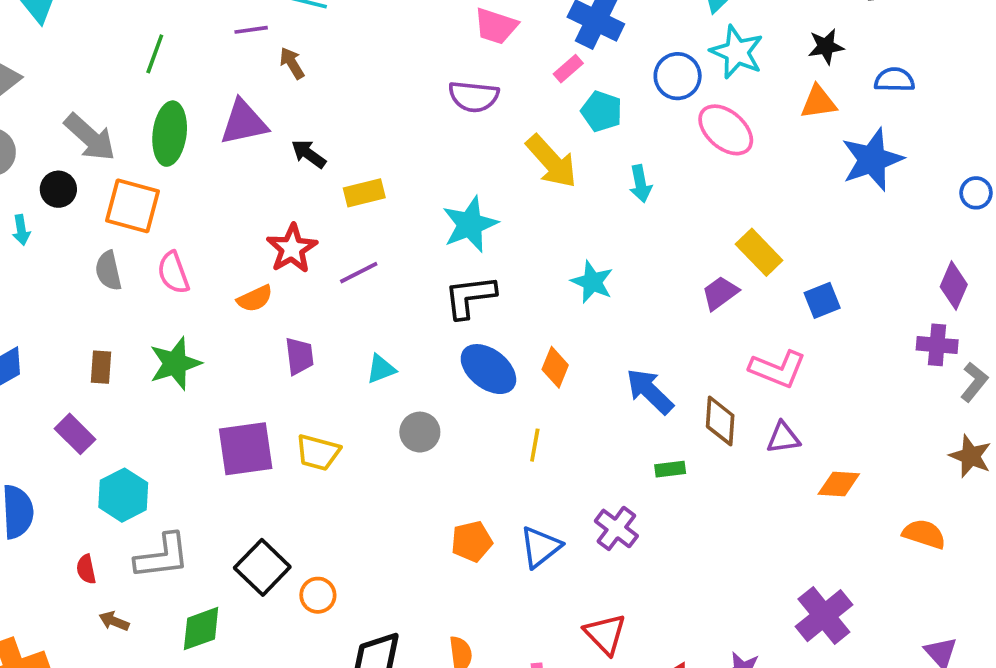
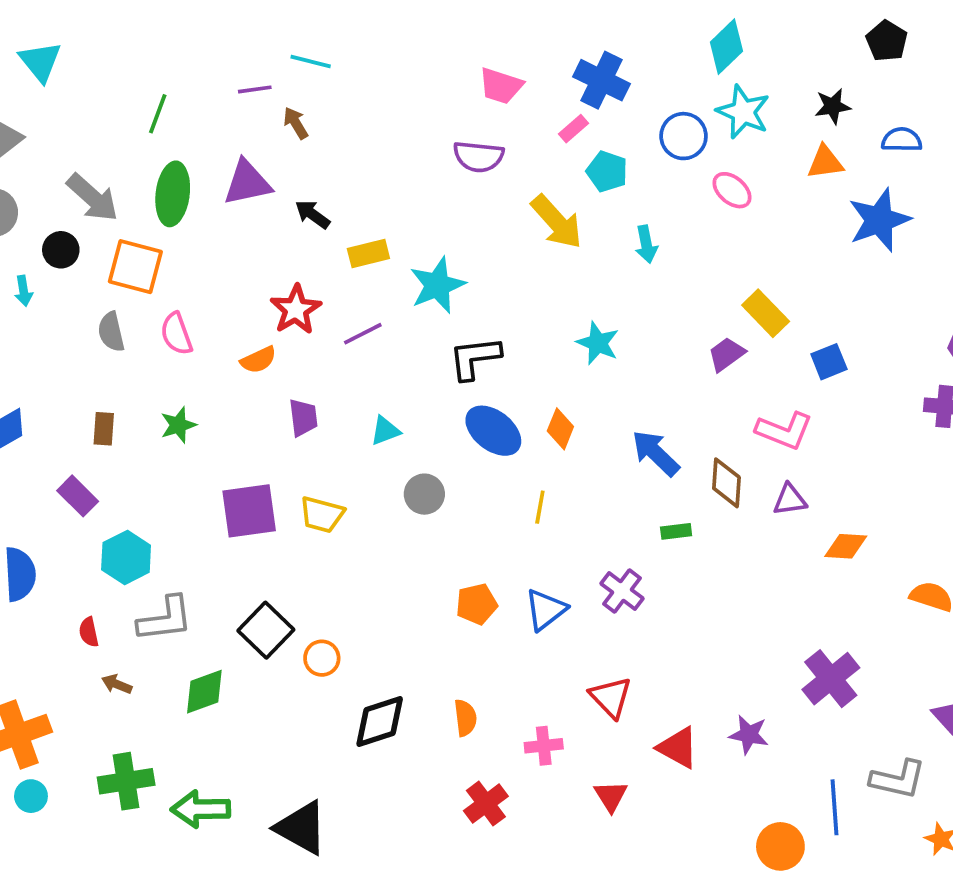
pink ellipse: (726, 130) -> (732, 190), size x0.7
cyan star: (470, 224) -> (437, 285), moved
green star: (175, 363) -> (178, 425), size x0.7

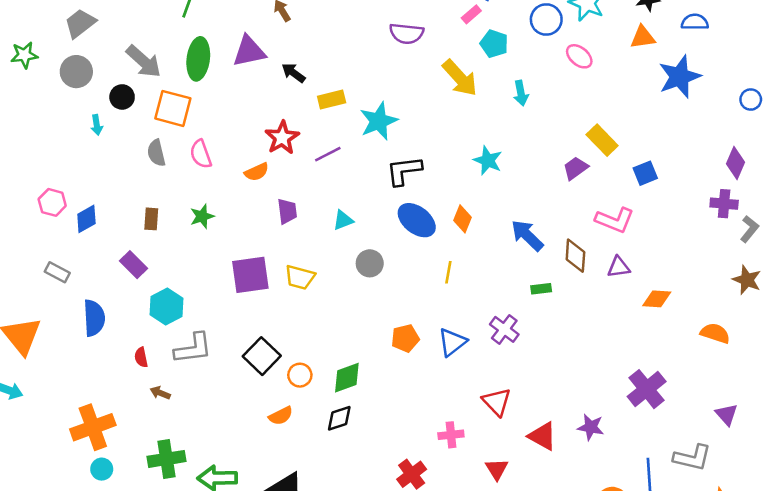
green diamond: (204, 692) -> (347, 378), moved
orange semicircle: (465, 718) -> (281, 416), moved, turned 70
black diamond: (380, 722) -> (339, 418), size x0.7

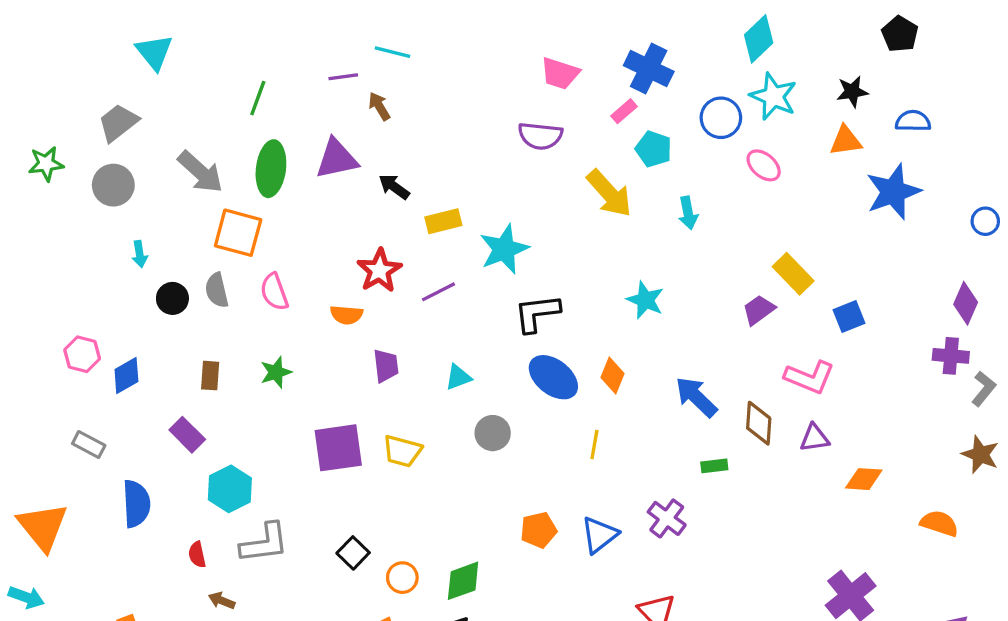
black circle: (122, 97) -> (172, 298), moved
orange semicircle: (257, 172) -> (346, 315), turned 30
black square: (262, 356) -> (353, 553), size x0.7

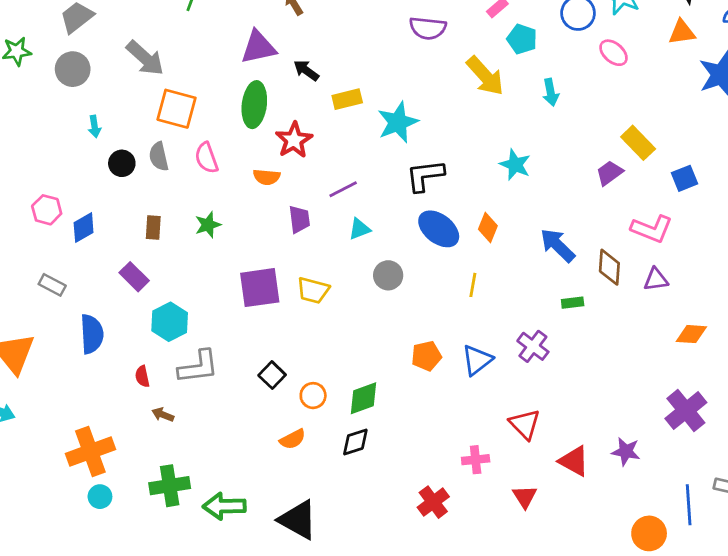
green ellipse: (271, 169) -> (254, 105), moved
purple line: (438, 292) -> (343, 189), moved
orange diamond: (864, 479) -> (691, 334), moved

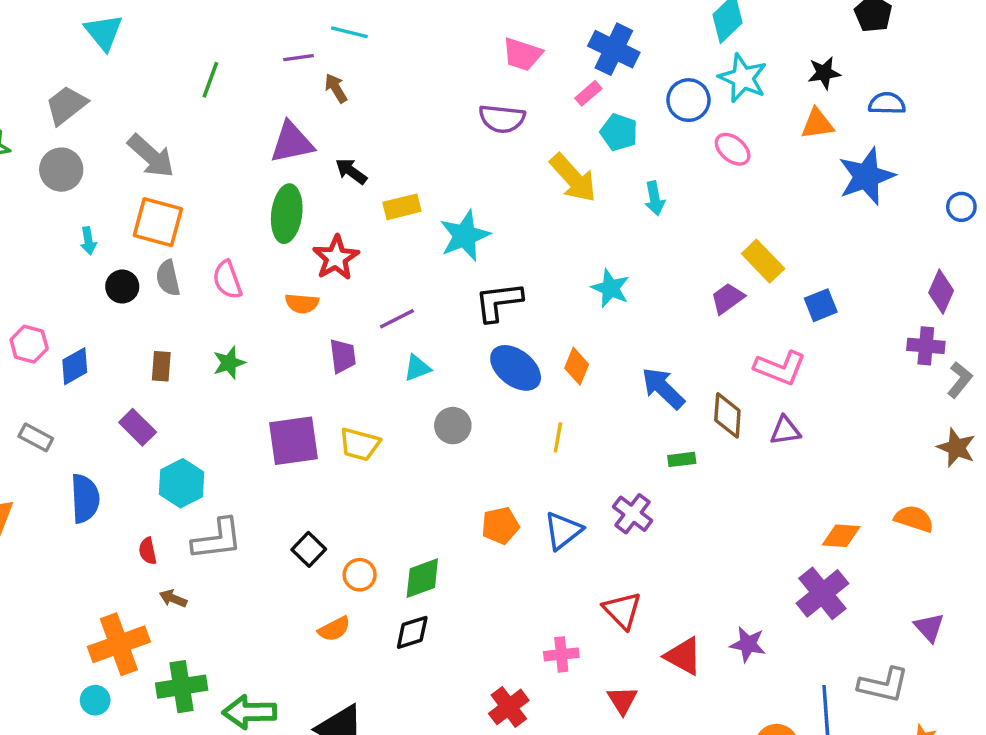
orange square: (176, 109) -> (158, 222), moved
orange diamond: (691, 334) -> (841, 536), moved
orange cross: (90, 452) -> (119, 644), moved

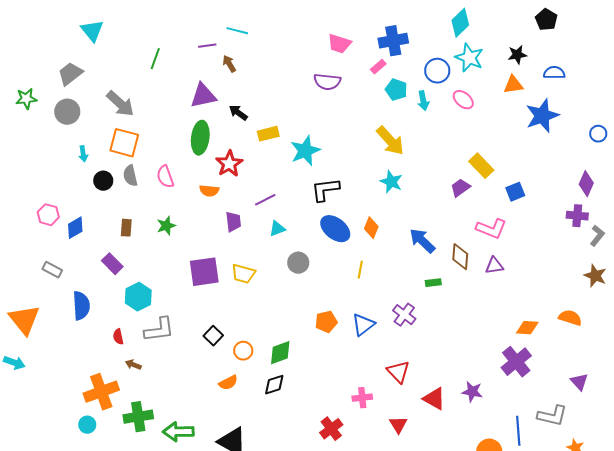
blue cross: (614, 49) -> (393, 41), turned -36
yellow arrow: (573, 178) -> (390, 141), moved
cyan arrow: (655, 198) -> (423, 101), moved

